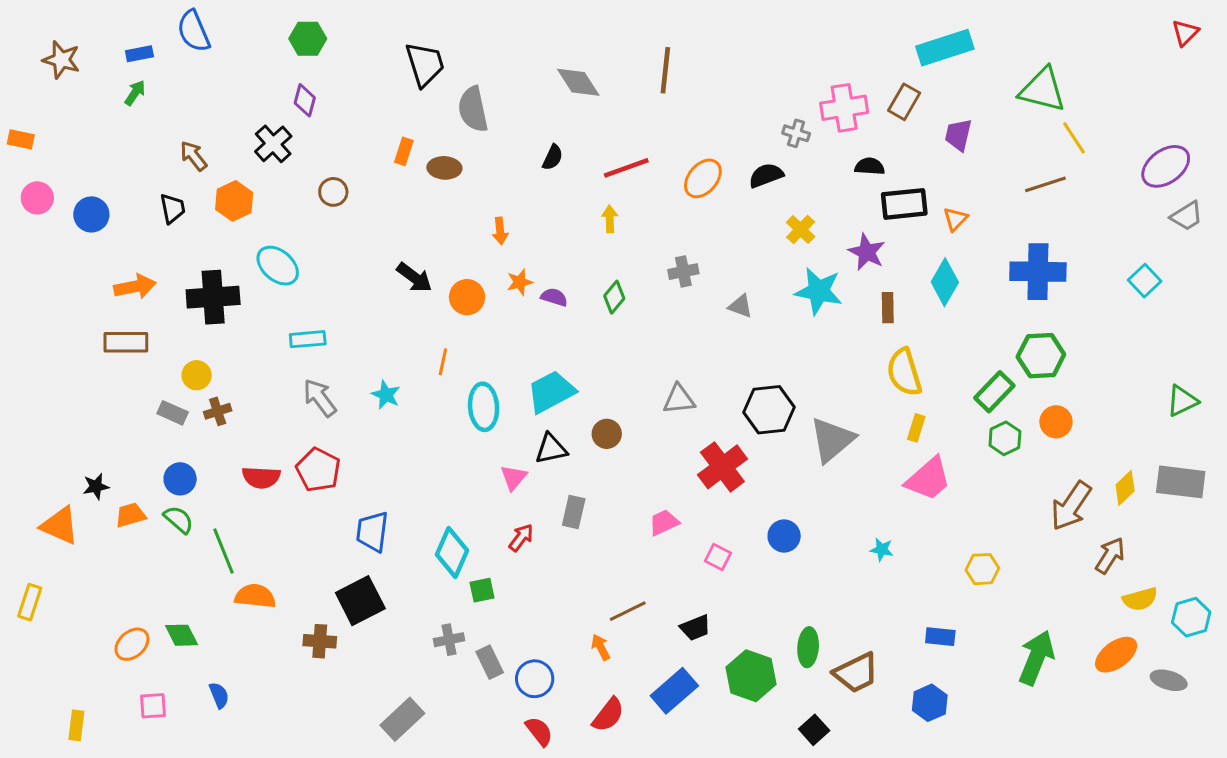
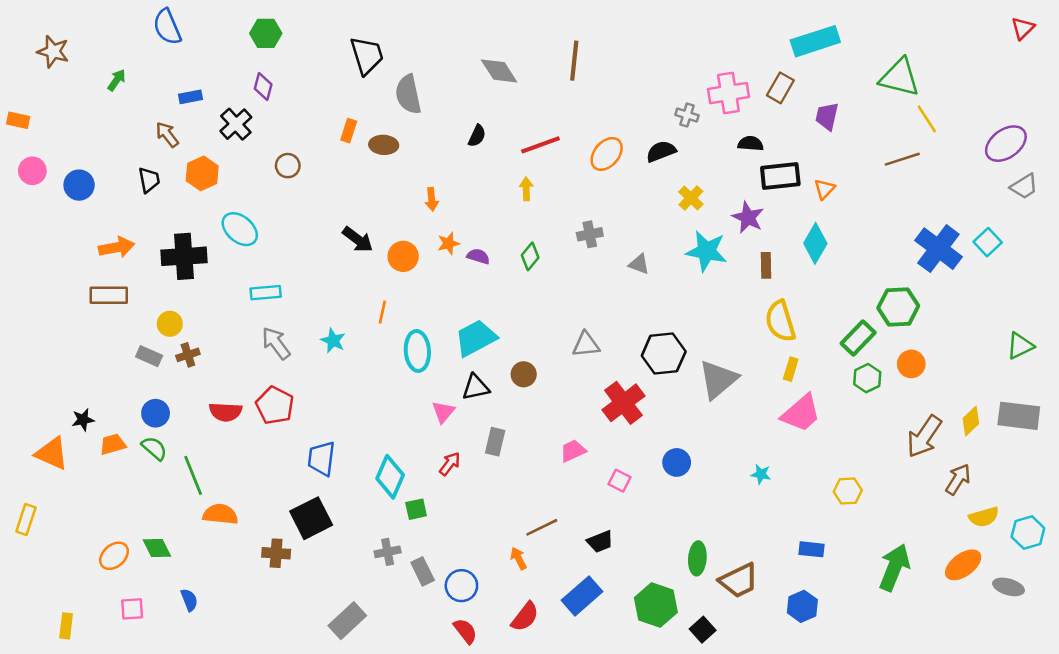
blue rectangle: (139, 54) -> (191, 97), moved
blue cross: (1038, 272) -> (938, 249), moved, turned 36
green hexagon: (751, 676) -> (656, 605), moved

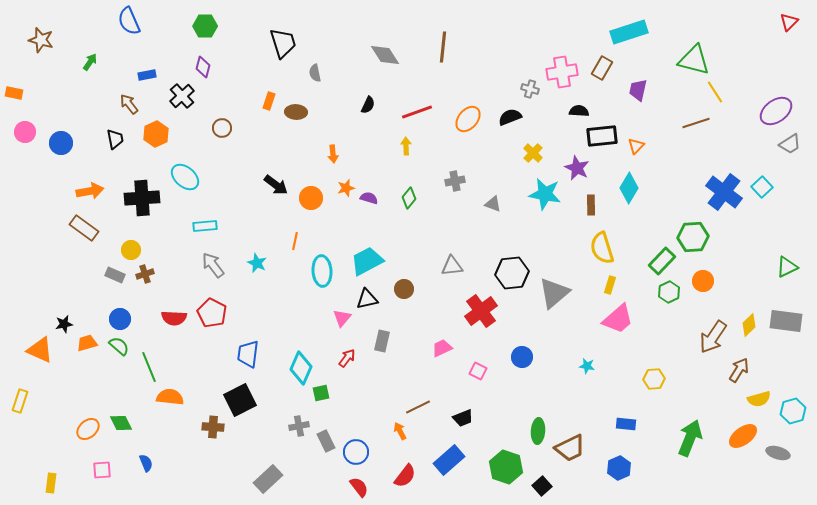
gray semicircle: (408, 94) -> (315, 73), size x0.6
brown rectangle: (109, 295) -> (84, 228), turned 36

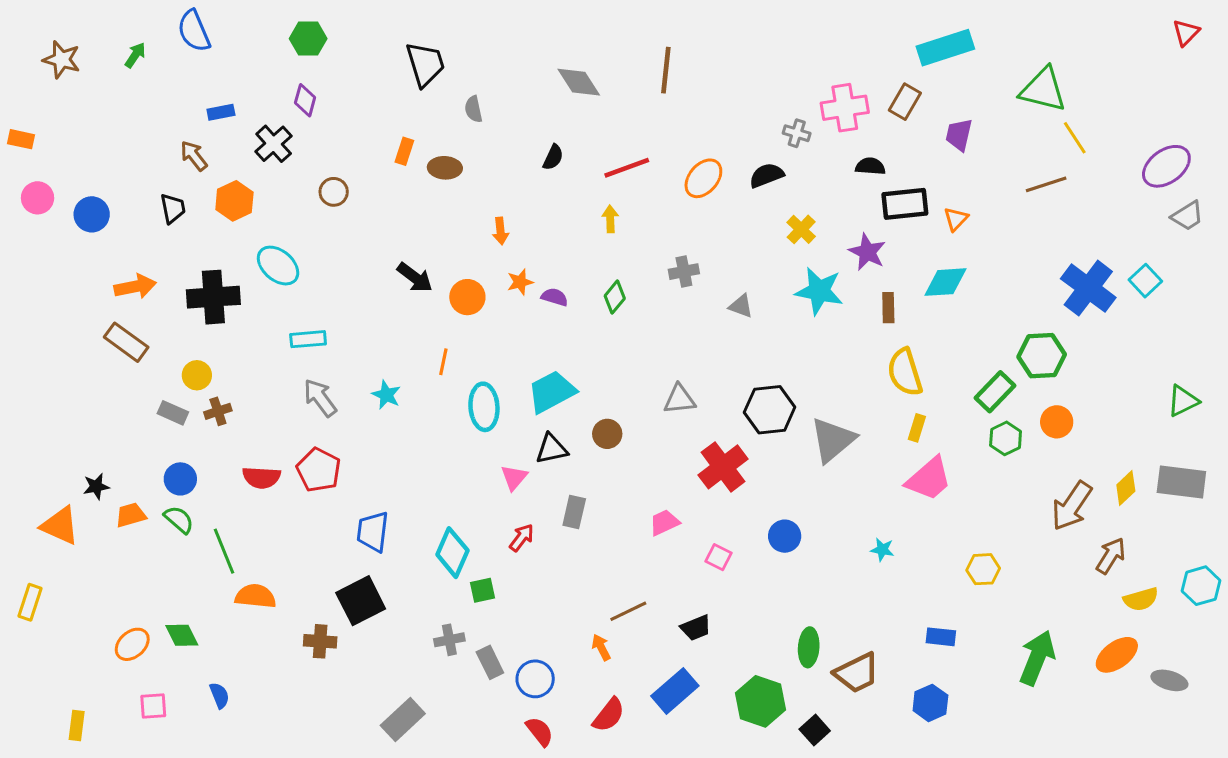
green arrow: (90, 62) -> (135, 55), moved
cyan diamond: (629, 188) -> (945, 282), turned 56
cyan hexagon: (793, 411) -> (1201, 586), moved

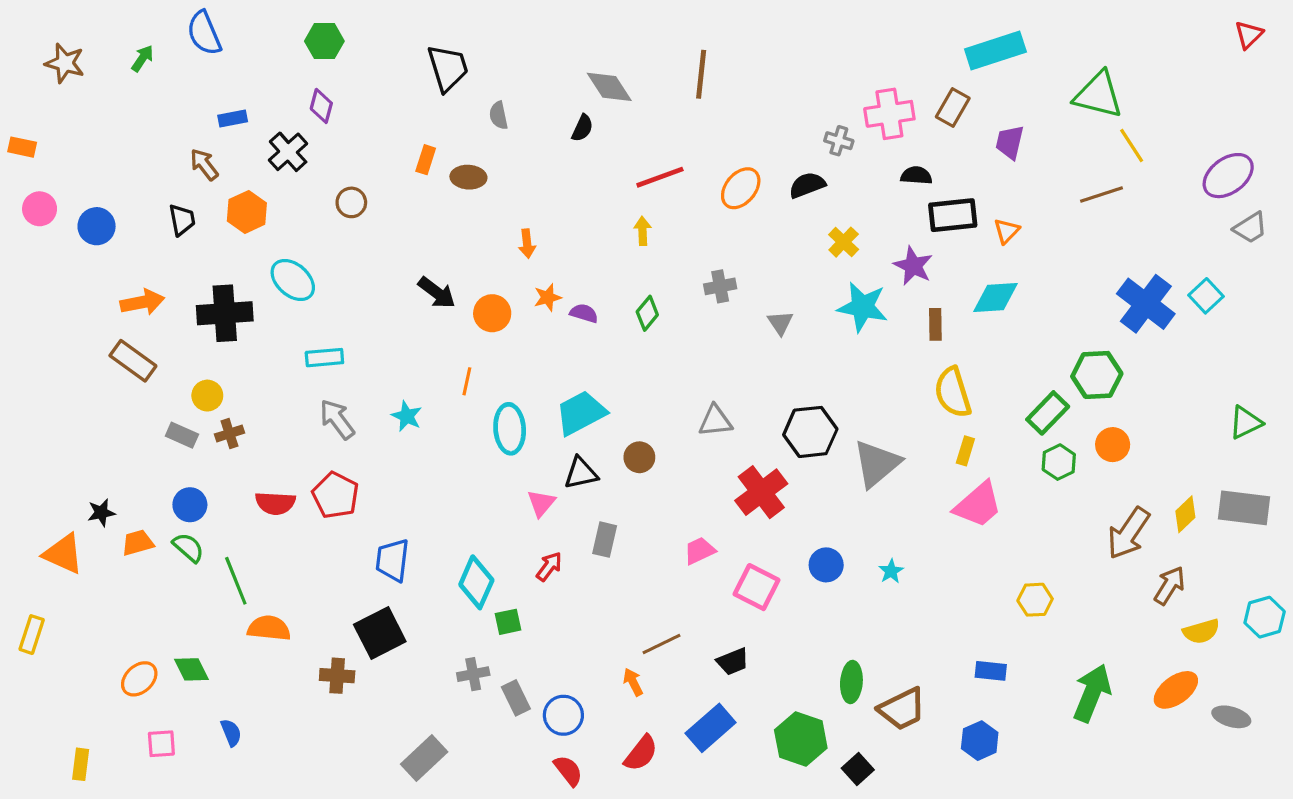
black semicircle: (553, 157) -> (582, 128), moved
gray triangle: (741, 306) -> (780, 323), turned 36
cyan star: (882, 550) -> (891, 571), moved, turned 30
pink square: (718, 557) -> (756, 587), size x1.6

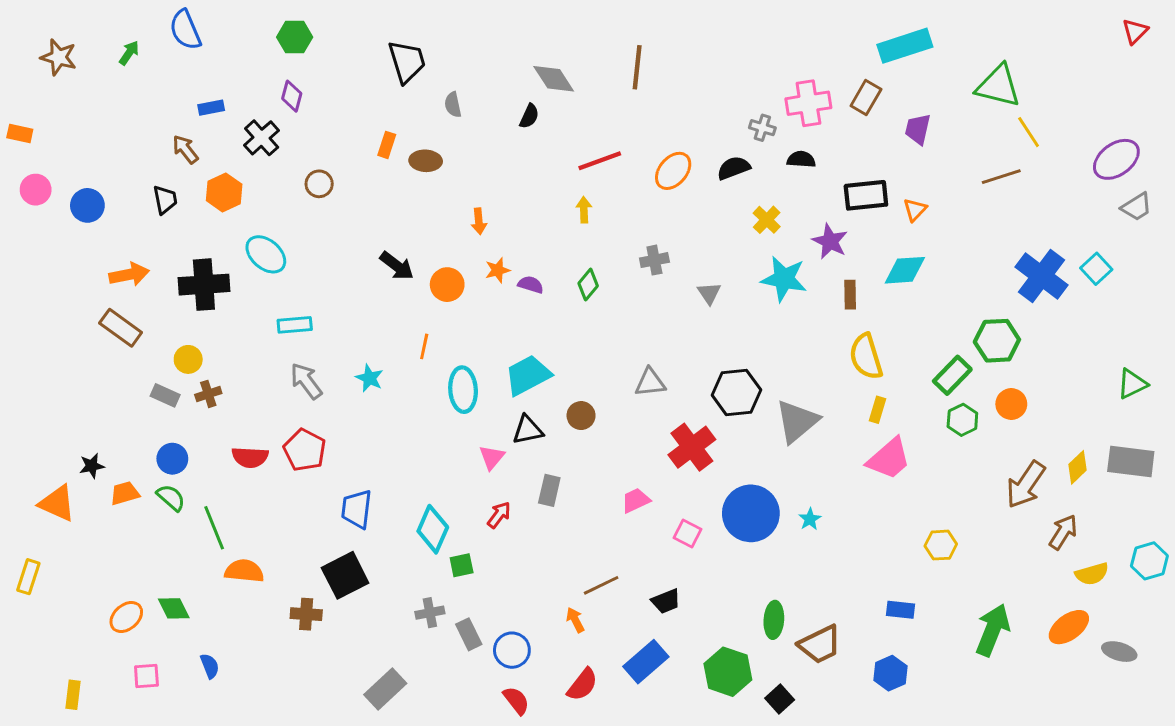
black semicircle: (916, 176) -> (801, 159), moved
blue circle: (826, 565) -> (751, 513), size x1.8
pink square: (756, 587) -> (688, 534), size x0.7

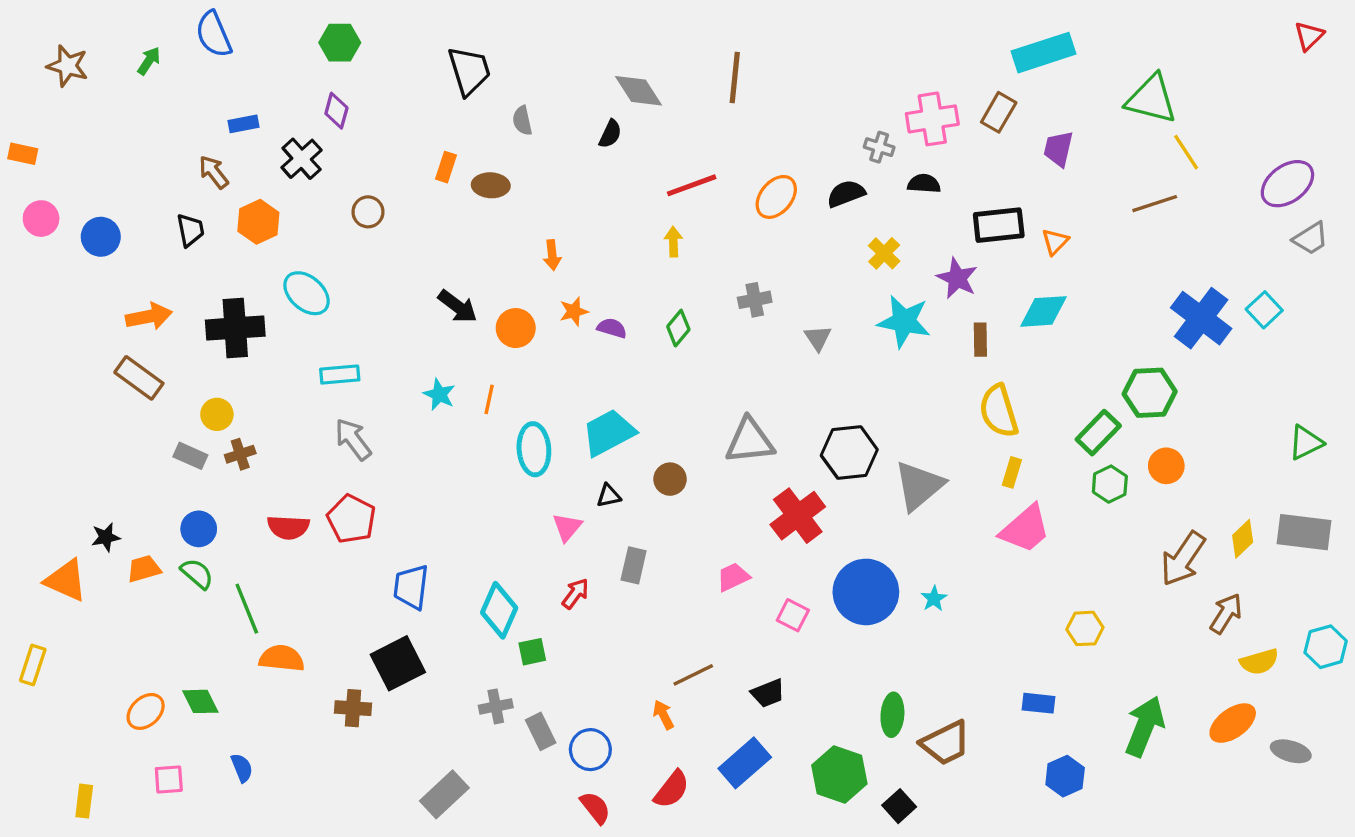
cyan star: (369, 378) -> (439, 394), moved
gray triangle: (650, 382) -> (750, 441), size x1.4
black triangle: (528, 430) -> (609, 496), size x0.7
blue hexagon: (890, 673) -> (1065, 776), moved

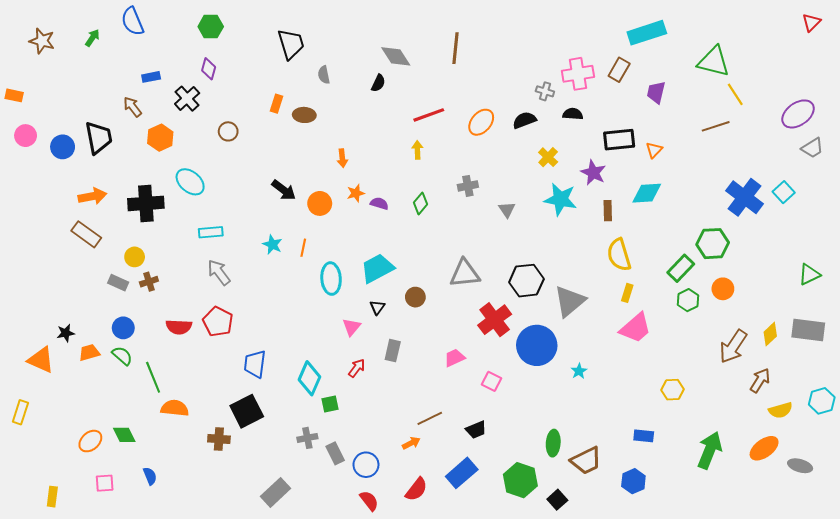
black trapezoid: (190, 230) -> (99, 138), moved, size x1.6
black triangle: (609, 496) -> (377, 307), turned -42
blue circle: (866, 592) -> (537, 345), moved
orange arrow: (663, 715) -> (411, 443), turned 90
blue hexagon: (1065, 776) -> (633, 481), moved

